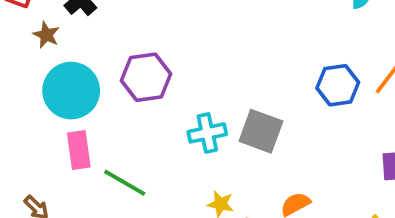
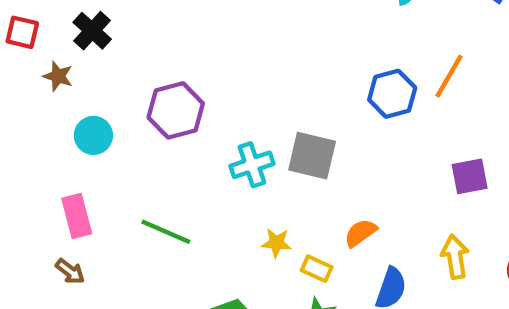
cyan circle: (71, 91) -> (93, 135), size x0.6
pink rectangle: (79, 150) -> (77, 216), moved

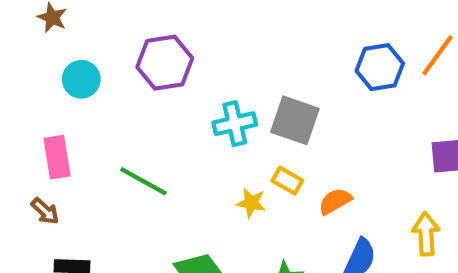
yellow rectangle: (317, 269) -> (287, 181), moved

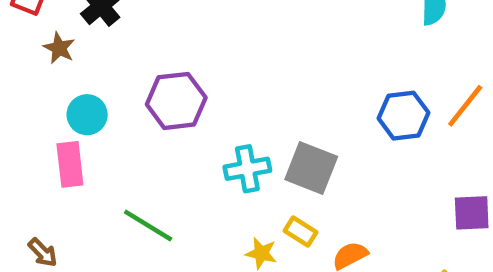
pink rectangle: (57, 157) -> (70, 164), moved

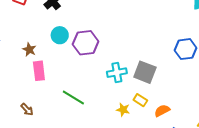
brown star: (59, 48) -> (29, 50), moved
cyan circle: (87, 115) -> (60, 35), moved

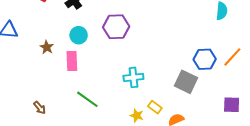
purple hexagon: (86, 43) -> (116, 27), moved
pink rectangle: (39, 71) -> (72, 61), moved
gray square: (145, 72) -> (186, 82), moved

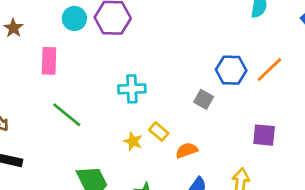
cyan circle: (79, 35) -> (74, 18), moved
brown star: (47, 47) -> (13, 28), moved
gray square: (186, 82) -> (204, 99), size x0.6

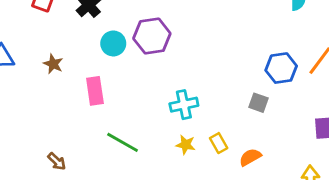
yellow rectangle: (159, 132) -> (219, 143), turned 30
yellow star: (133, 141) -> (186, 145), moved

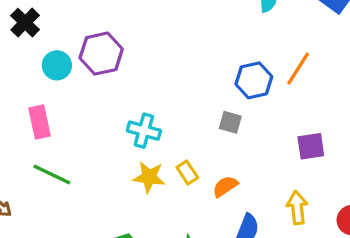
cyan cross: (184, 105) -> (144, 131), turned 32
green line: (123, 142) -> (52, 175), moved
yellow star: (186, 145) -> (149, 177), size x1.4

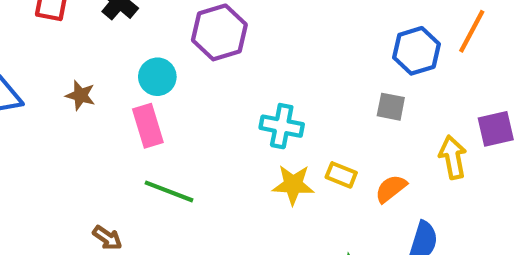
cyan circle: (57, 65) -> (157, 77), moved
yellow rectangle: (187, 172) -> (341, 175), turned -30
yellow arrow: (297, 208) -> (453, 157), moved

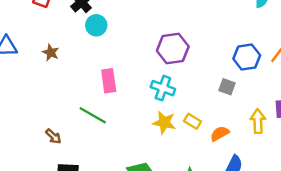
purple hexagon: (219, 32) -> (173, 49), moved
cyan circle: (157, 77) -> (96, 25), moved
pink rectangle: (148, 126) -> (109, 81), moved

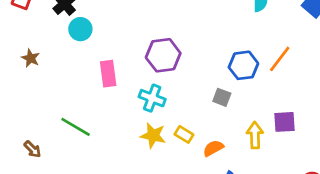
pink rectangle: (109, 81) -> (108, 74), moved

